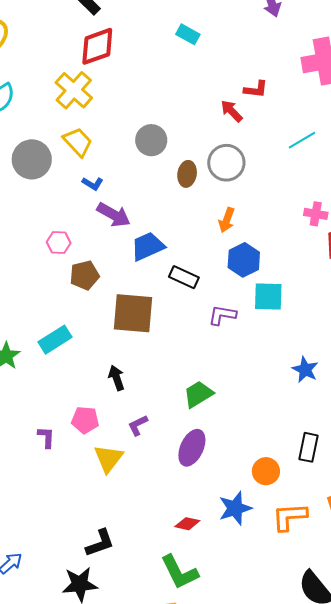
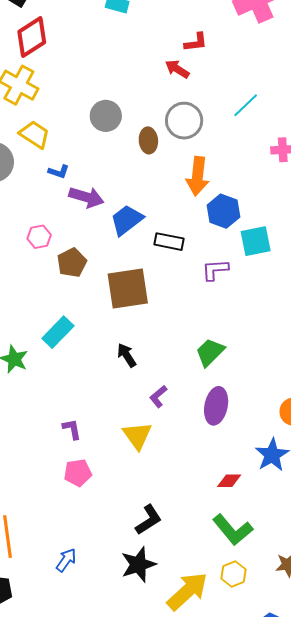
cyan line: (302, 140) -> (246, 105), moved
orange arrow: (227, 220) -> (198, 176), size x1.5
pink pentagon: (85, 420) -> (78, 473), moved

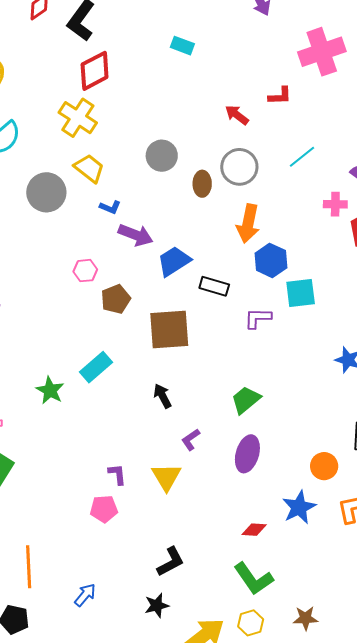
red L-shape: (196, 42) -> (280, 96), moved
purple L-shape: (72, 429) -> (117, 474), moved
black star: (138, 564) -> (157, 605), size x0.7

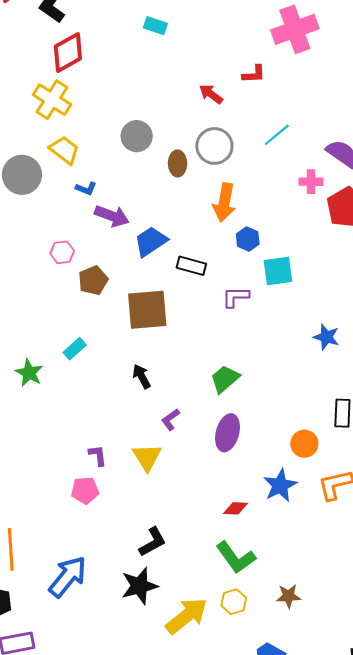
blue hexagon: (271, 260) -> (248, 239), size x0.7
cyan rectangle: (96, 367) -> (75, 349), size x0.7
blue arrow: (85, 595) -> (68, 577), size x1.8
black star: (157, 605) -> (139, 586), size x1.5

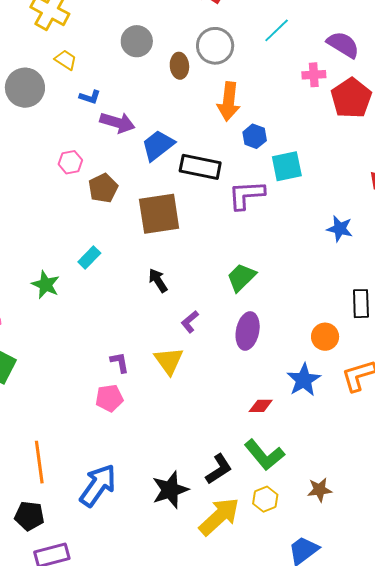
yellow trapezoid: (64, 150) -> (66, 60), size x0.7
black rectangle: (191, 266) -> (200, 167), size x1.4
purple L-shape: (236, 297) -> (246, 195), size x1.4
black L-shape: (153, 542) -> (219, 469), moved

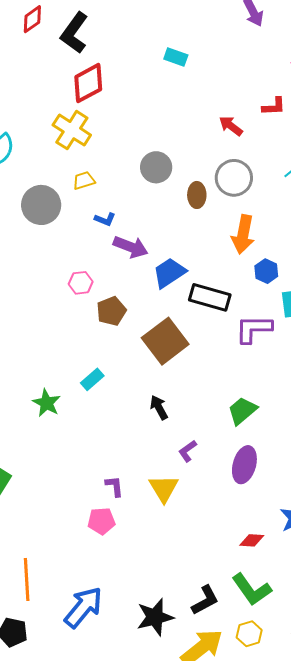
yellow trapezoid: (66, 60) -> (84, 180), turned -55
brown square: (159, 214) -> (165, 341), turned -33

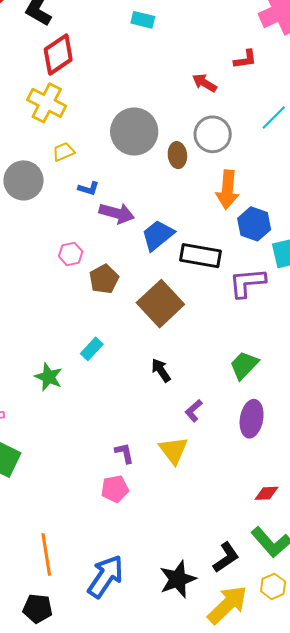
gray circle: (156, 167) -> (134, 132), size x1.5
blue hexagon: (266, 271) -> (254, 224), size x1.4

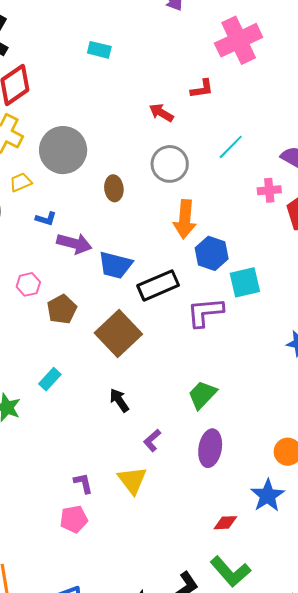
gray circle: (134, 132) -> (63, 150), moved
brown ellipse: (177, 155) -> (114, 188), moved
blue trapezoid: (158, 235) -> (115, 265), turned -126
black rectangle: (200, 256) -> (158, 285), turned -33

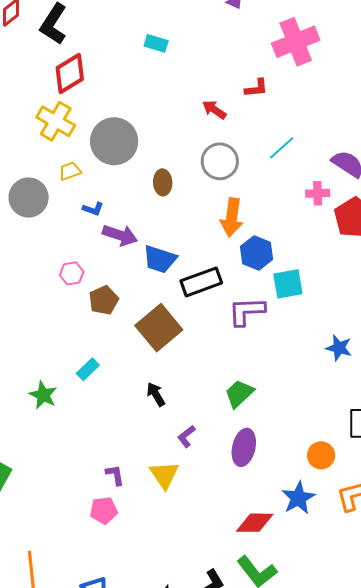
red diamond: (225, 523) -> (255, 523), size x1.5

